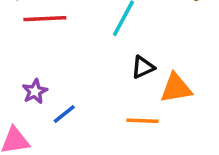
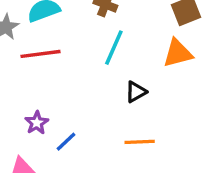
orange triangle: (176, 88) -> (178, 53), moved

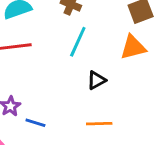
blue line: (66, 142) -> (35, 123), turned 60

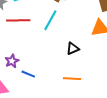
cyan line: (78, 42) -> (50, 20), moved

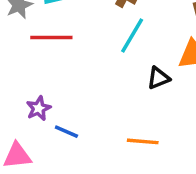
cyan line: (50, 20) -> (132, 35), moved
black triangle: (73, 49) -> (158, 78), moved

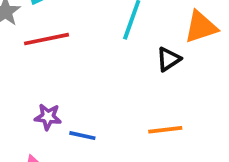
purple star: (39, 108) -> (48, 117), turned -30

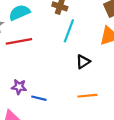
black triangle: (168, 59) -> (83, 62), moved

